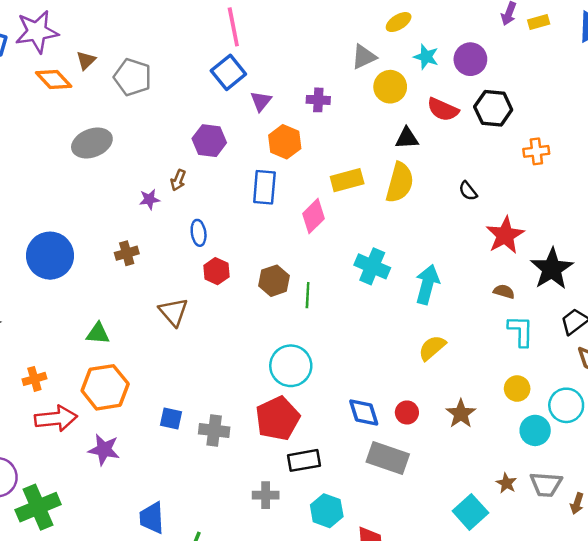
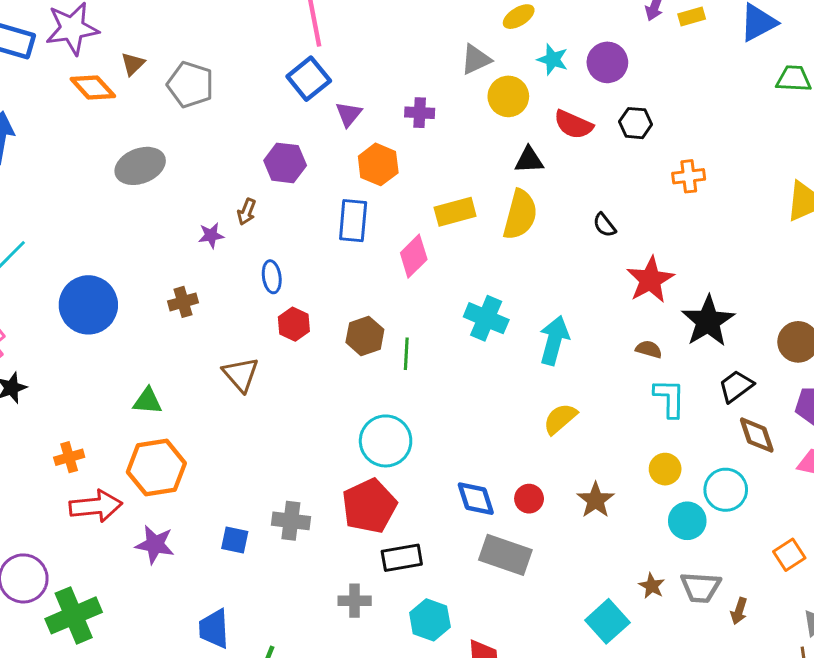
black hexagon: (493, 108) -> (635, 123), size x0.7
blue square: (171, 418) -> (235, 540), moved

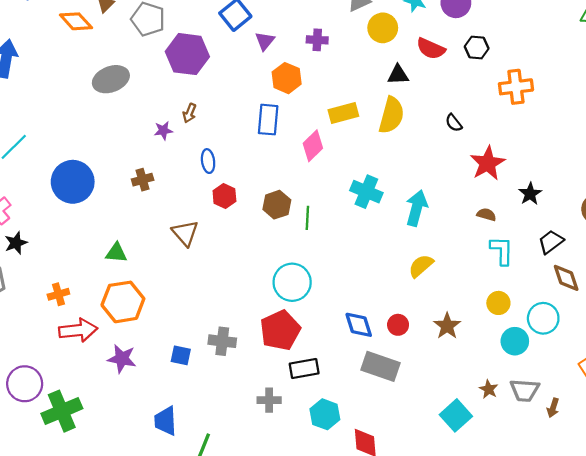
purple hexagon: (285, 163) -> (187, 54), moved, size x1.4
orange cross: (689, 176) -> (516, 87), size x1.4
black star: (708, 321) -> (530, 194), size x0.6

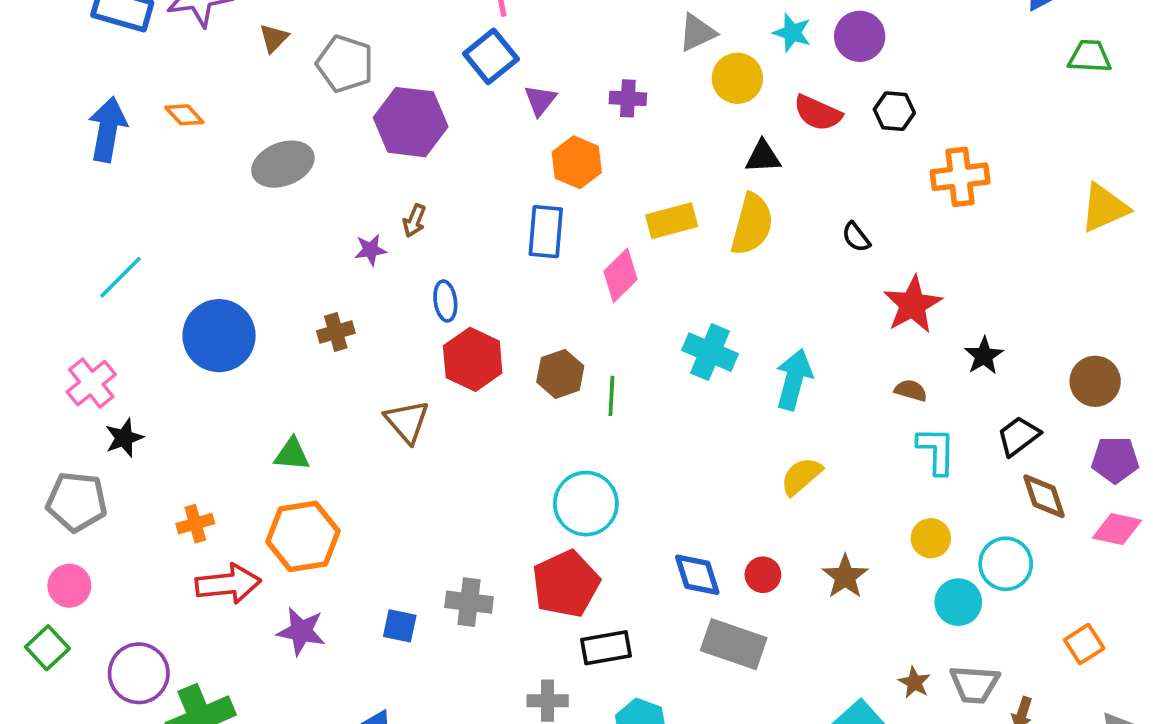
orange diamond: (76, 21) -> (184, 115), moved, size x0.7
red hexagon: (224, 196) -> (473, 359), size x1.5

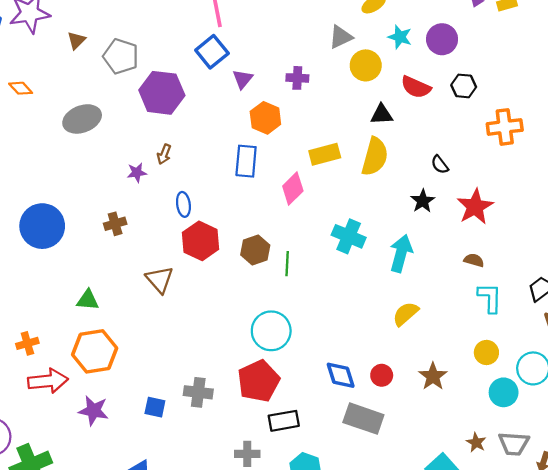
black star: (984, 356) -> (423, 201), moved

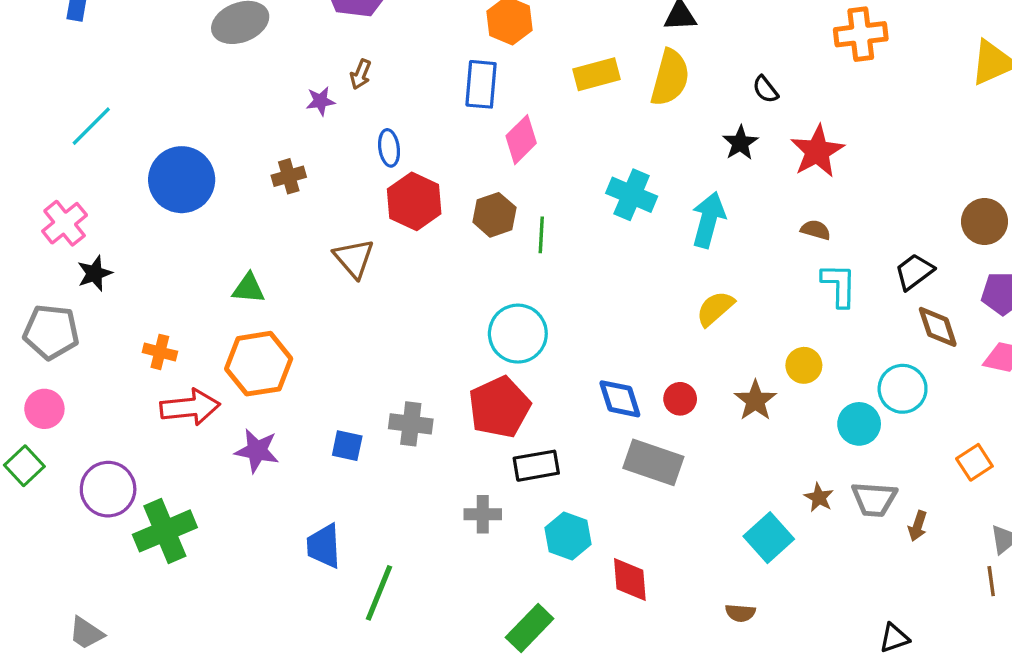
pink diamond: (293, 188) -> (521, 140), moved
orange cross: (27, 343) -> (160, 352), turned 30
yellow circle: (486, 352) -> (804, 365), moved

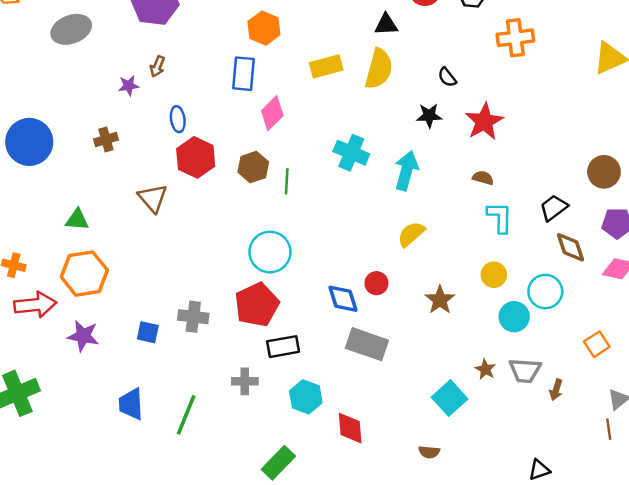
black star: (740, 143) -> (429, 116), turned 30
yellow circle: (804, 365) -> (494, 275), moved
red circle: (680, 399) -> (376, 283), moved
green line: (379, 593) -> (186, 415), moved

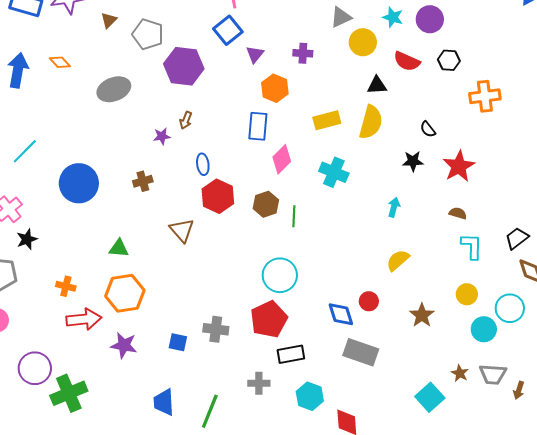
cyan cross: (351, 153) -> (334, 172), moved
cyan arrow: (406, 171) -> (394, 207), size x0.6

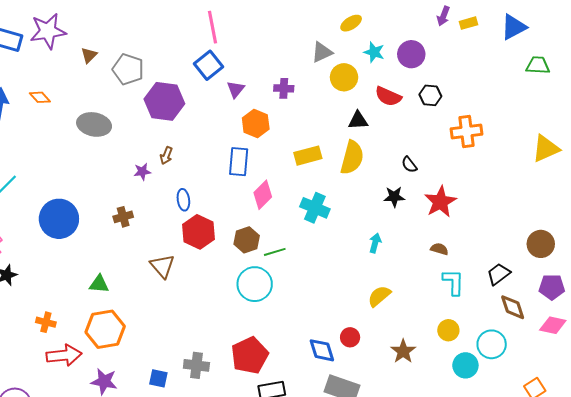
gray ellipse: (114, 89) -> (94, 124), turned 32
green line: (294, 216) -> (275, 252), turned 70
cyan circle: (280, 275) -> (255, 284), moved

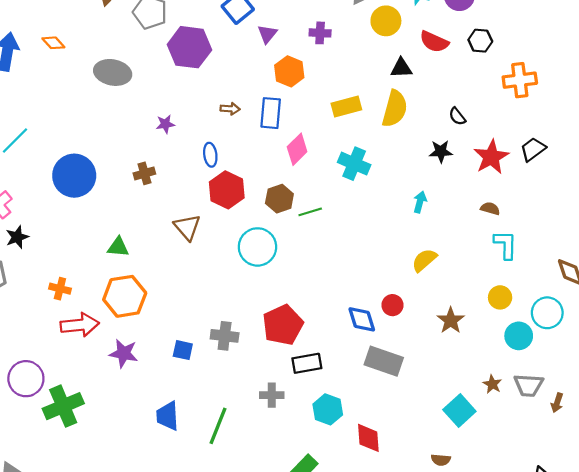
brown arrow: (166, 156) -> (230, 109), moved, turned -108
black trapezoid: (499, 274) -> (533, 149), moved
cyan circle: (255, 284) -> (257, 247), moved

